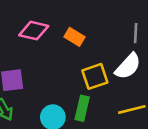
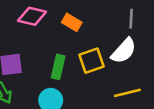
green rectangle: (82, 108) -> (58, 67), moved

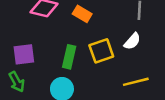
white semicircle: (124, 51) -> (132, 41), size x0.7

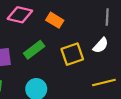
green rectangle: (69, 57) -> (34, 50), moved, turned 40

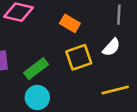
orange rectangle: (55, 20) -> (70, 23), moved
green rectangle: (34, 50) -> (36, 69), moved

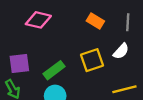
orange rectangle: (70, 23) -> (95, 21), moved

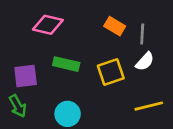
gray line: (128, 22) -> (142, 34), moved
green rectangle: (54, 70) -> (66, 64), moved, turned 50

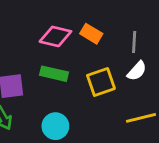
pink diamond: (48, 25) -> (55, 36), moved
orange rectangle: (115, 26) -> (91, 34), moved

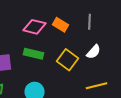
gray line: (134, 42) -> (90, 22), moved
yellow square: (101, 82) -> (68, 60), turned -35

